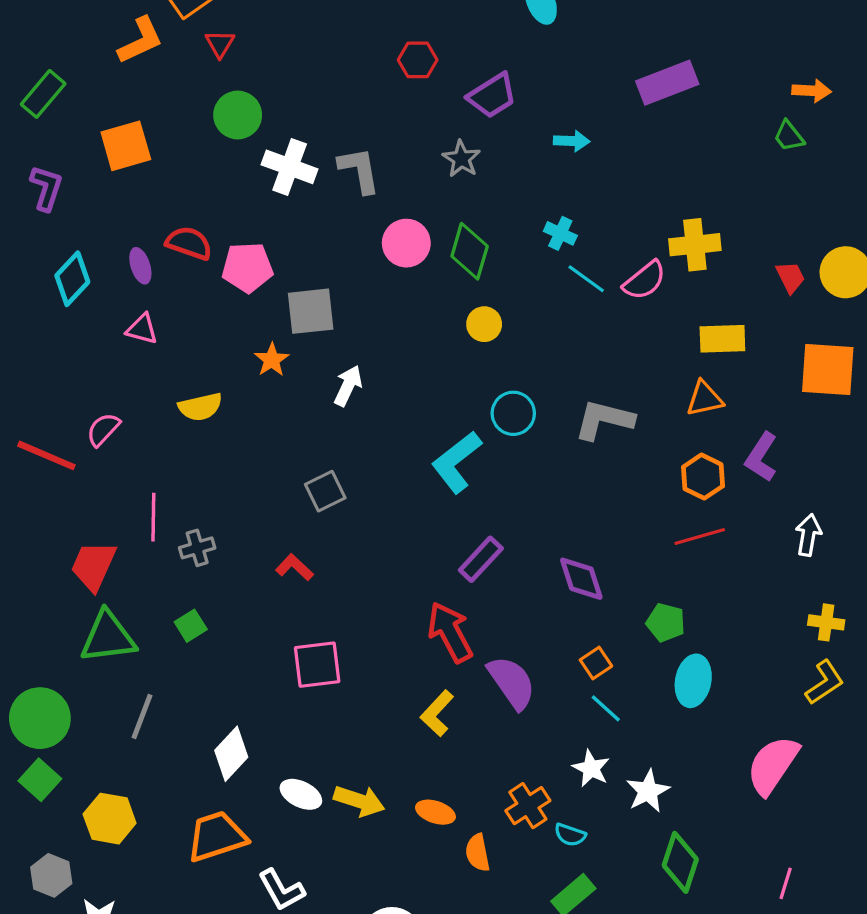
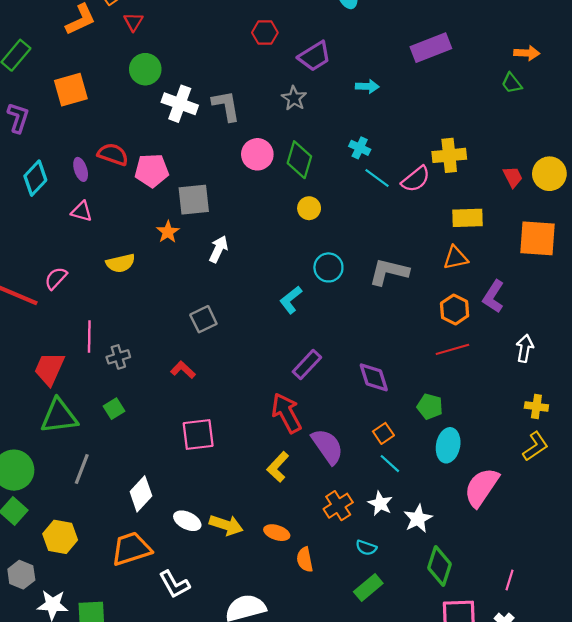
cyan L-shape: (457, 462) -> (291, 300), size x0.7
pink semicircle: (773, 765) -> (482, 487), moved
orange cross: (528, 806) -> (338, 506), moved

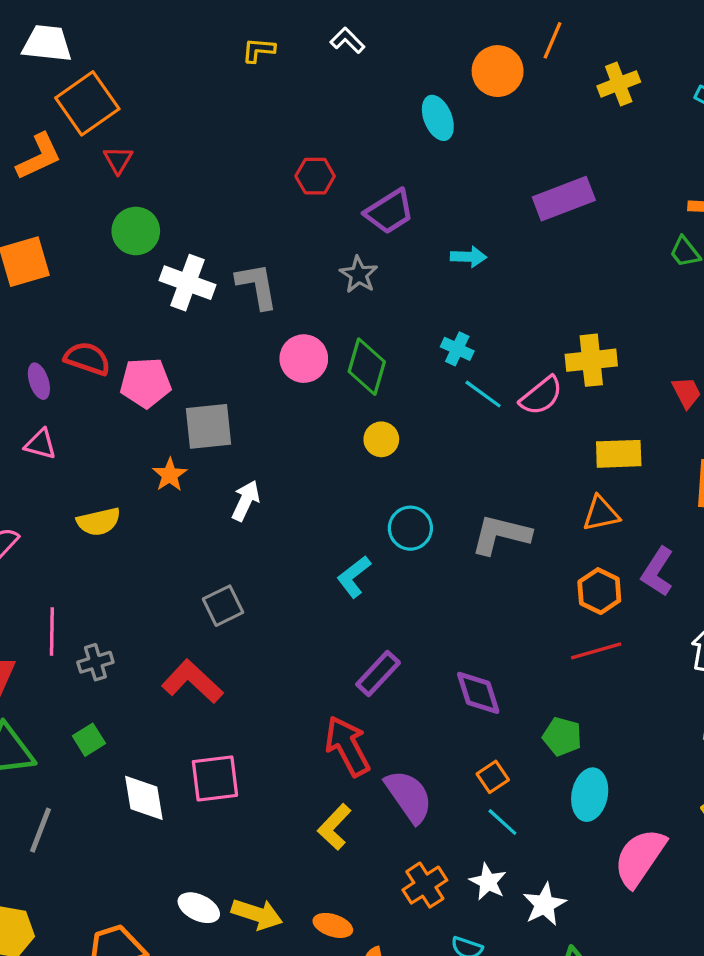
red L-shape: (183, 370) -> (192, 682), size x1.6
white diamond: (141, 494) -> (144, 798), moved, turned -52

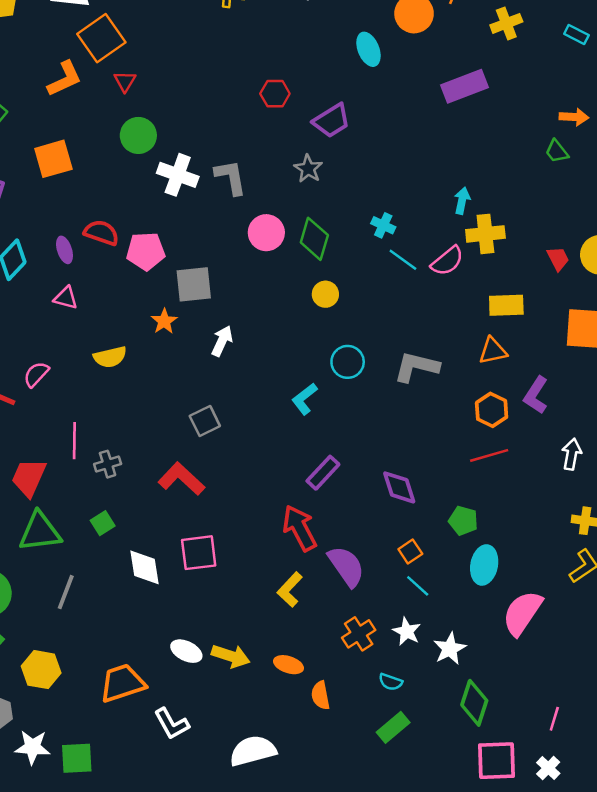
purple rectangle: (564, 199) -> (464, 86), moved
cyan arrow: (469, 257) -> (462, 201), moved, turned -80

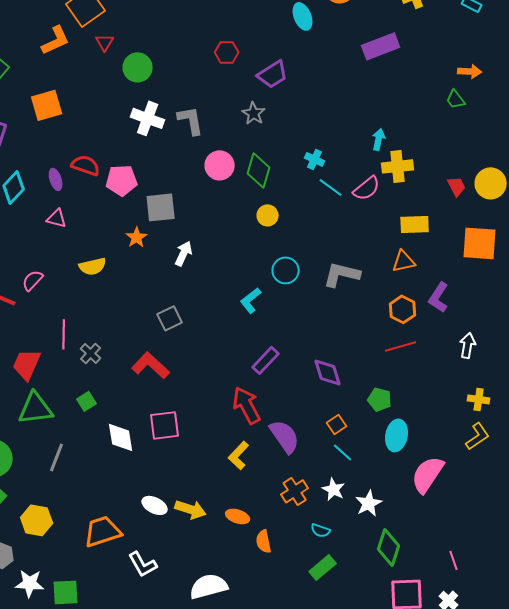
green circle: (138, 135) -> (138, 67), moved
gray cross: (108, 464) -> (91, 353), turned -30
pink line: (554, 719) -> (454, 560), turned -36

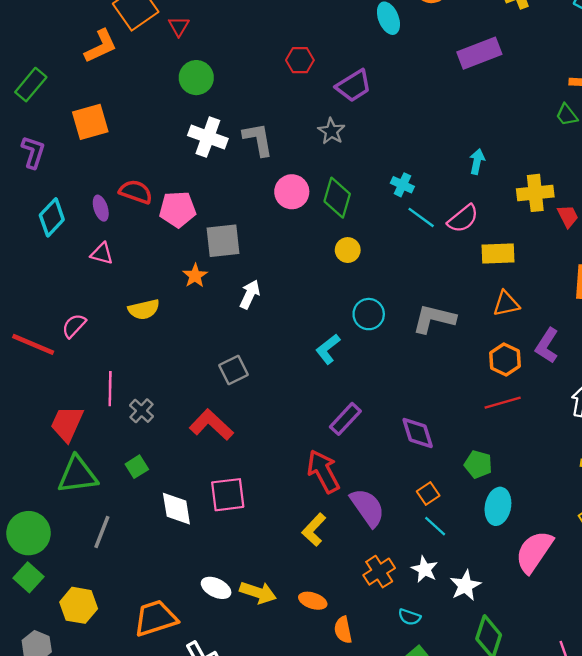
red triangle: (105, 42) -> (179, 26), moved
yellow cross: (398, 166) -> (535, 193), moved
yellow rectangle: (415, 224) -> (498, 254), moved

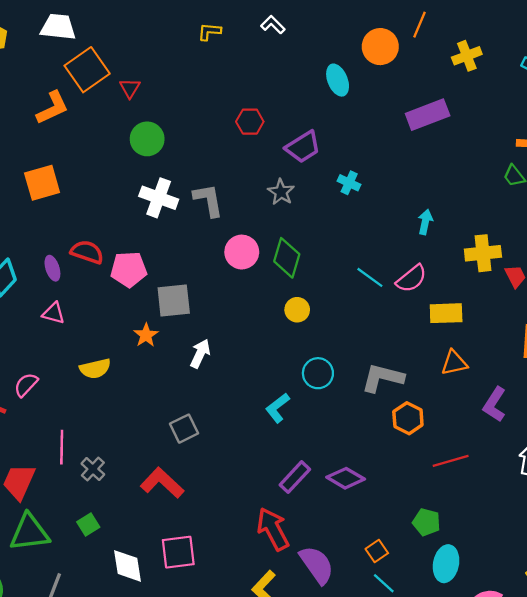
cyan cross: (402, 185) -> (349, 183), moved
orange hexagon: (505, 360) -> (408, 418), moved
purple diamond: (418, 433) -> (346, 478), moved, turned -42

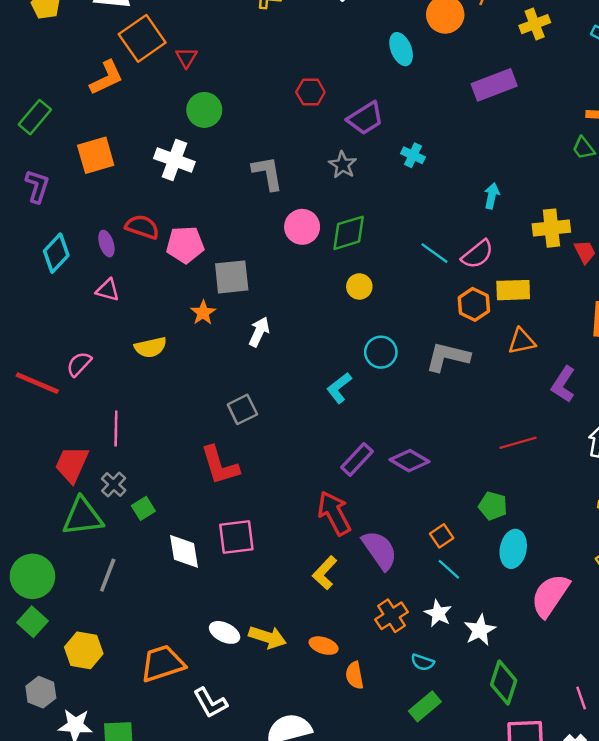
white cross: (159, 198) -> (174, 160), moved
green diamond: (287, 258) -> (349, 233), turned 57
orange hexagon: (408, 418) -> (474, 304), moved
gray cross: (93, 469) -> (114, 485), moved
red L-shape: (162, 483) -> (220, 465), turned -150

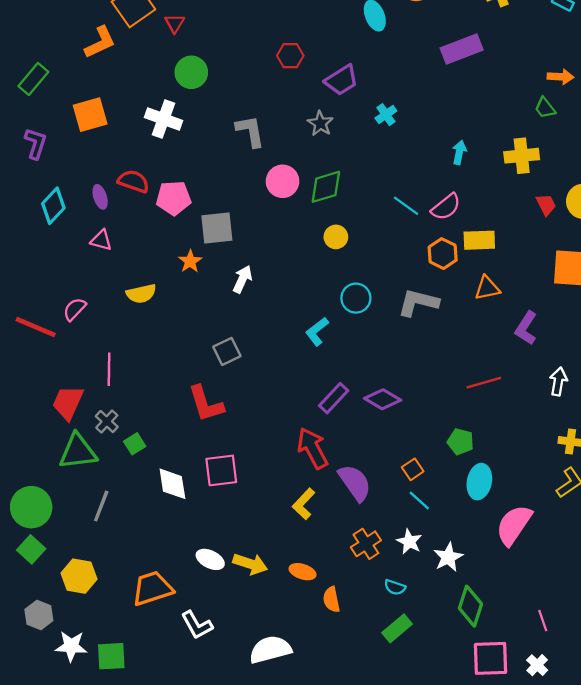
cyan cross: (413, 155) -> (386, 115), turned 30
yellow cross: (551, 228) -> (522, 156), moved

